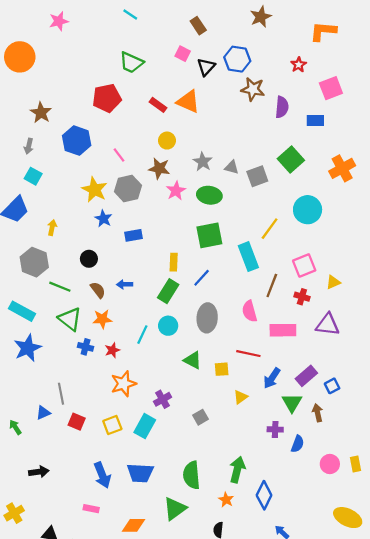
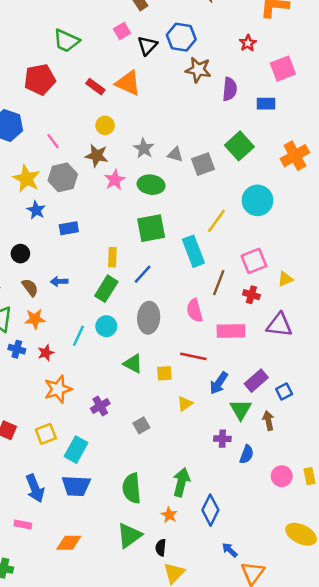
pink square: (183, 54) -> (122, 31), turned 32
cyan rectangle: (145, 426) -> (76, 450), moved
green triangle: (175, 509) -> (129, 535), moved

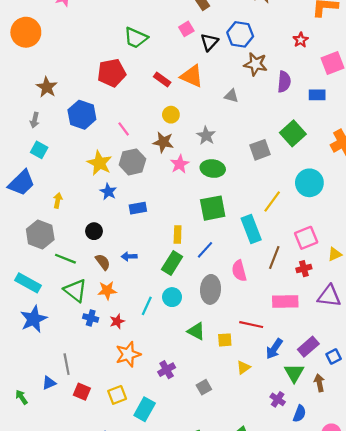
gray triangle: (175, 154) -> (231, 96), moved
red cross: (251, 295) -> (304, 269), turned -32
pink semicircle: (195, 310) -> (239, 271), moved
purple cross: (222, 439) -> (278, 399), turned 32

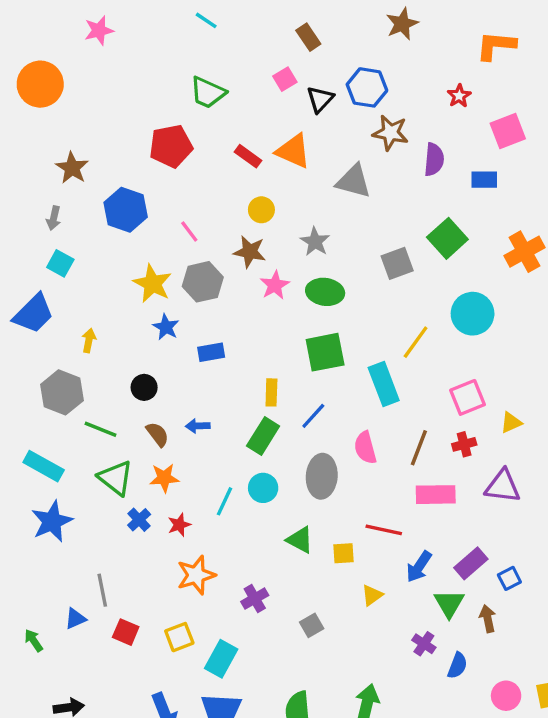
gray triangle: (231, 96) -> (354, 181), size x1.6
brown line: (274, 258) -> (419, 448), moved
blue cross: (91, 318) -> (139, 520), turned 32

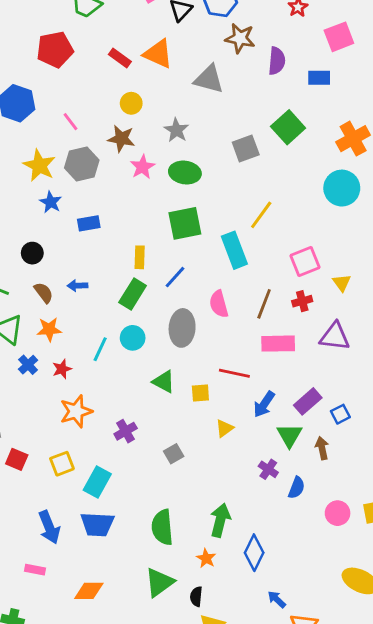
cyan circle: (473, 314) -> (342, 188), moved
yellow triangle: (511, 423) -> (342, 283), turned -42

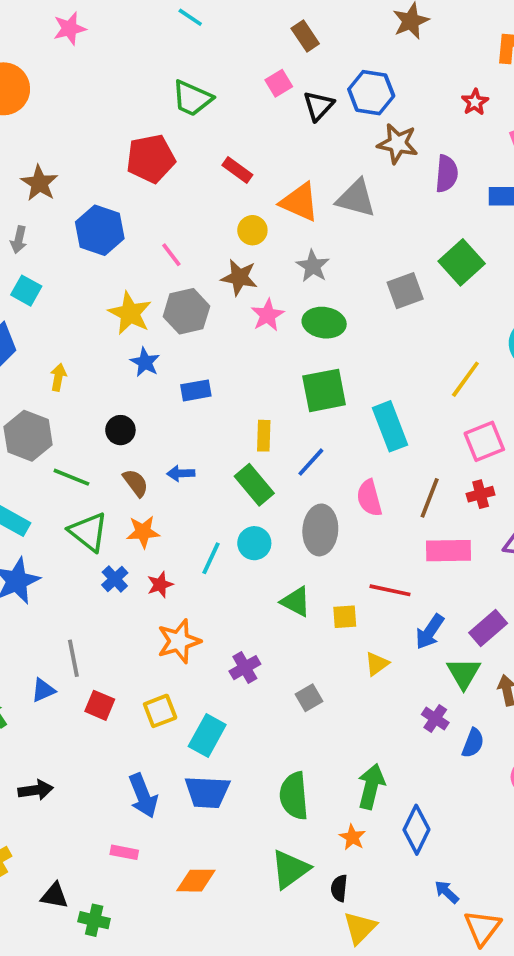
orange triangle: (158, 54) -> (300, 202), moved
yellow line: (261, 215) -> (465, 379), moved
green rectangle: (133, 294) -> (254, 485), turned -72

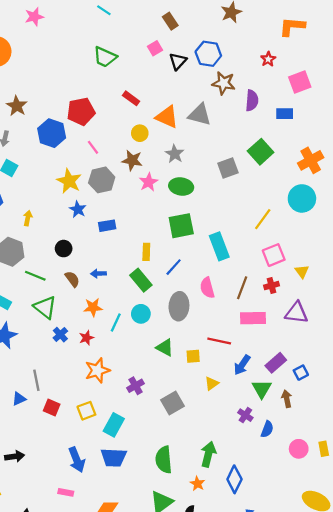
red pentagon: (151, 159) -> (81, 111), moved
orange star: (143, 532) -> (93, 307), moved
gray square: (309, 698) -> (172, 403), size x1.5

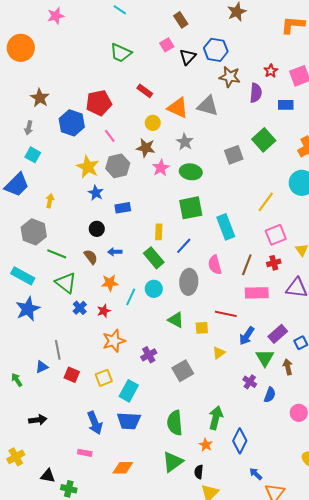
red star: (268, 59) -> (271, 71), moved
black circle: (64, 249) -> (97, 229), moved

